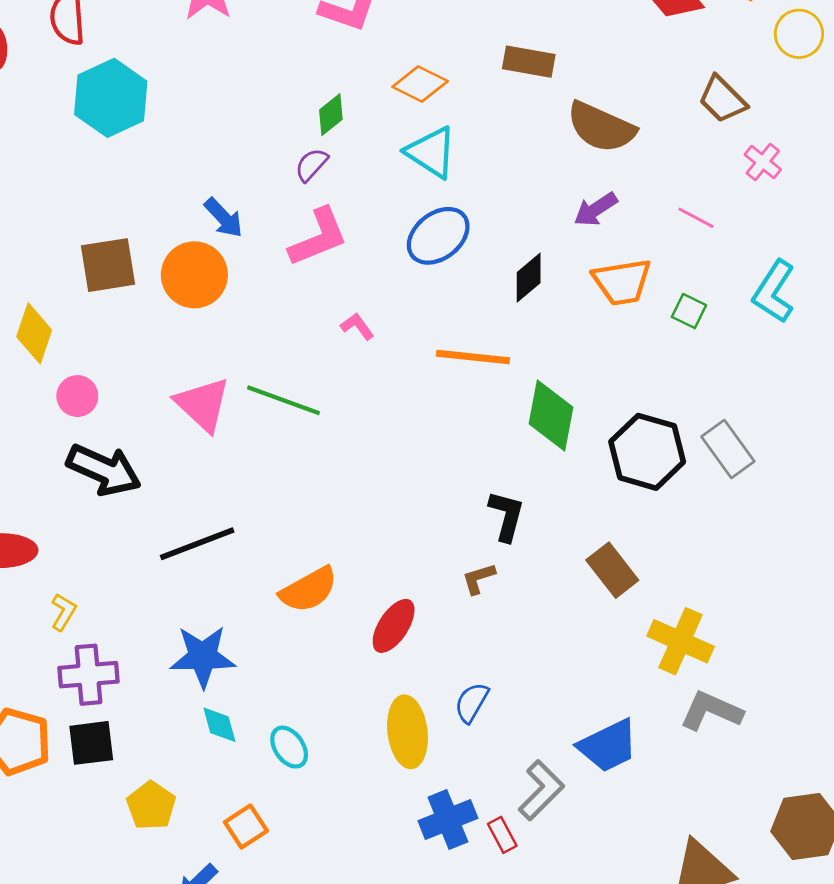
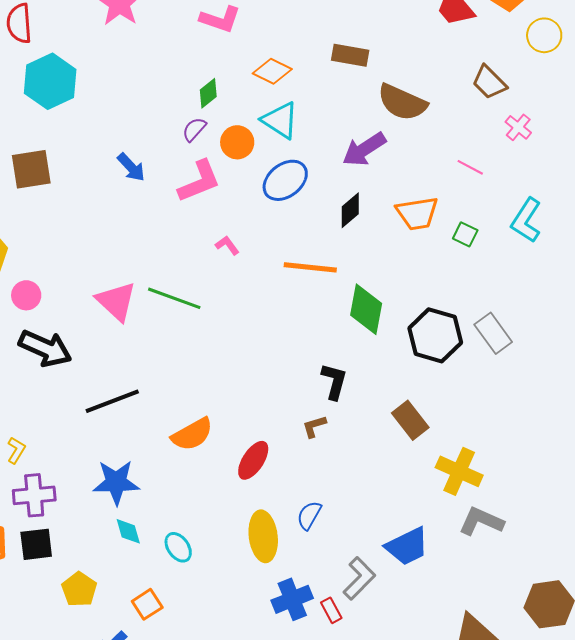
purple arrow: (596, 209) -> (364, 149), moved, size x1.4
brown square: (108, 265) -> (31, 169), moved
orange circle: (194, 275) -> (237, 142), moved, size x0.7

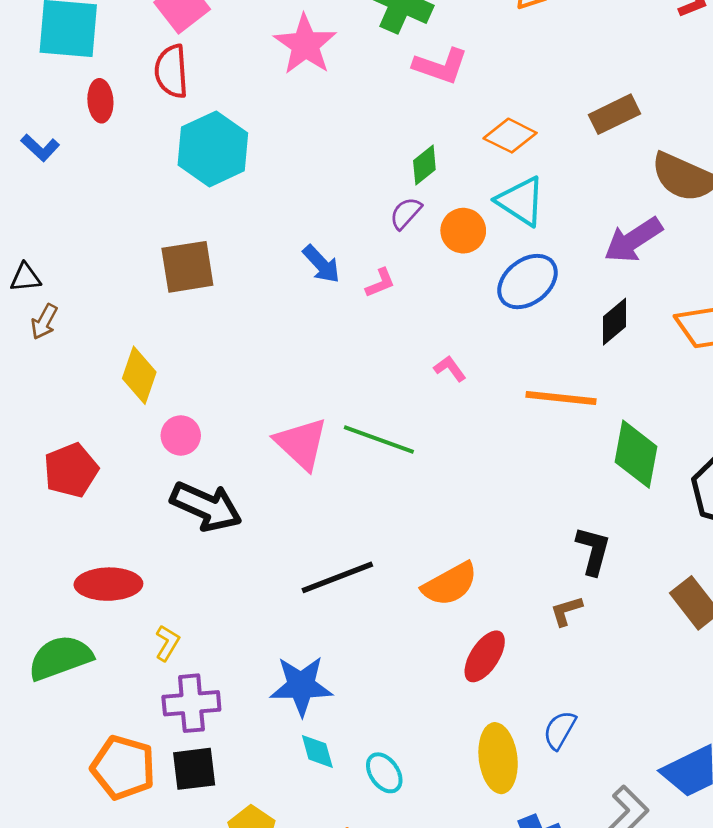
brown rectangle: (350, 55) -> (615, 114), turned -36
pink L-shape: (199, 181) -> (380, 283), moved, size x0.5
black line: (112, 401) -> (337, 577), moved
orange semicircle: (192, 434) -> (450, 584), moved

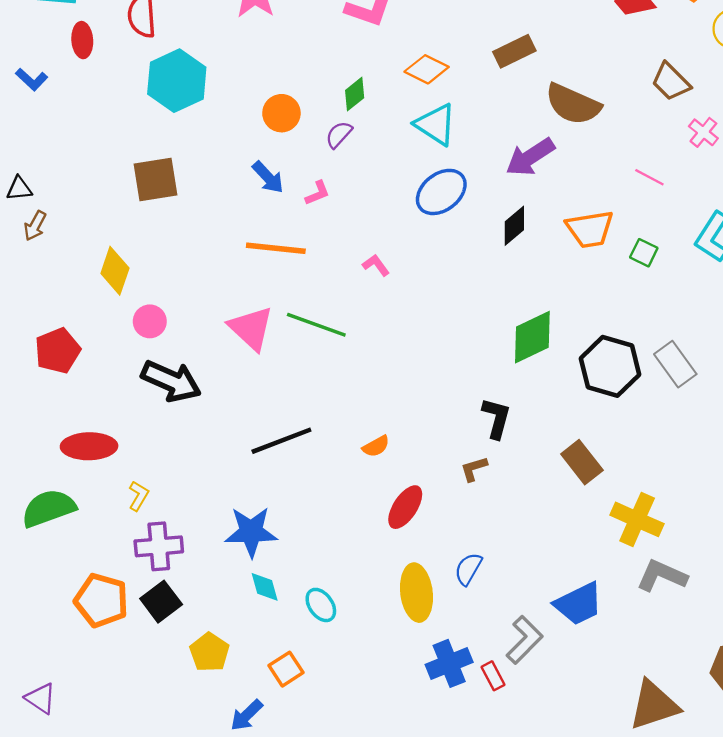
orange circle: (463, 231) -> (281, 113), moved
orange line: (561, 398) -> (276, 248), moved
green diamond: (636, 454) -> (532, 337), turned 54
orange semicircle: (450, 584) -> (376, 446), size x0.6
black square: (194, 769) -> (161, 602), turned -30

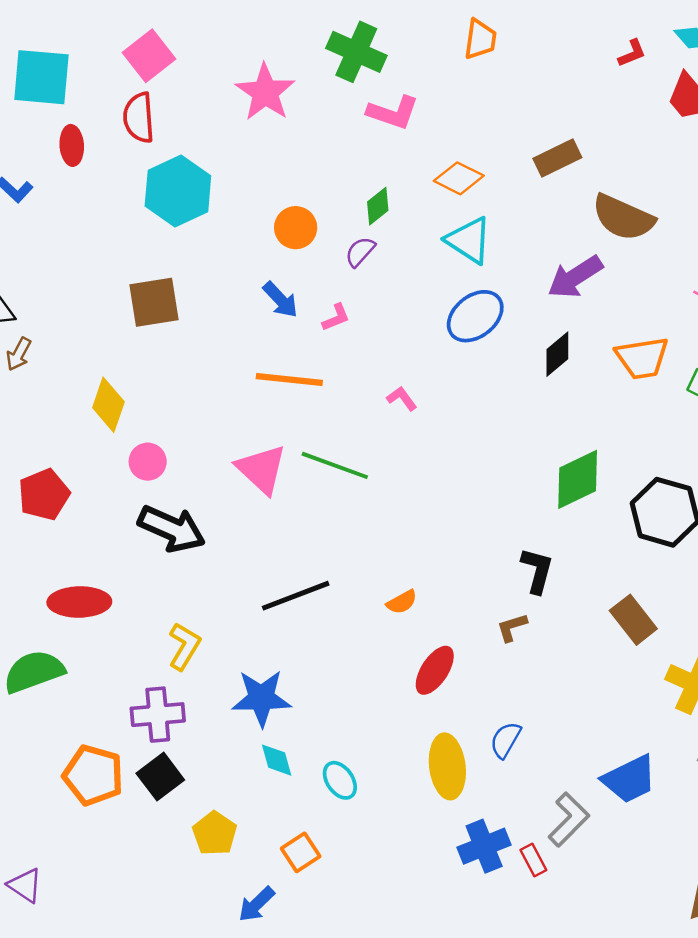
yellow L-shape: (139, 496) -> (184, 646), moved, size x1.4

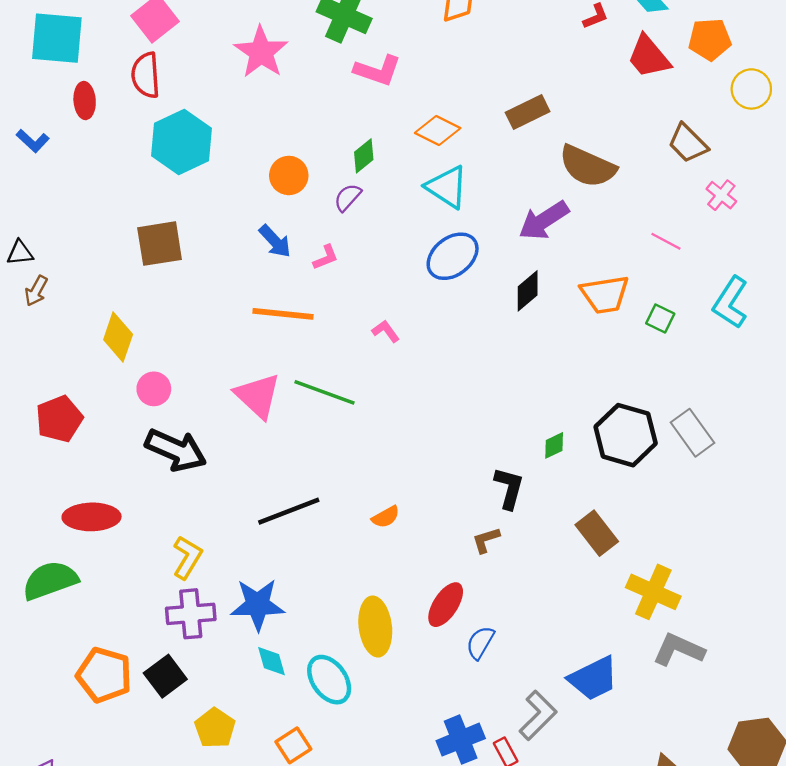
green diamond: (578, 479) -> (554, 445), moved, size x0.5
red ellipse: (435, 670) -> (446, 605), moved
purple cross: (158, 715) -> (191, 614), moved
yellow ellipse: (447, 766) -> (375, 627), moved
cyan ellipse: (340, 780) -> (329, 680), size x1.4

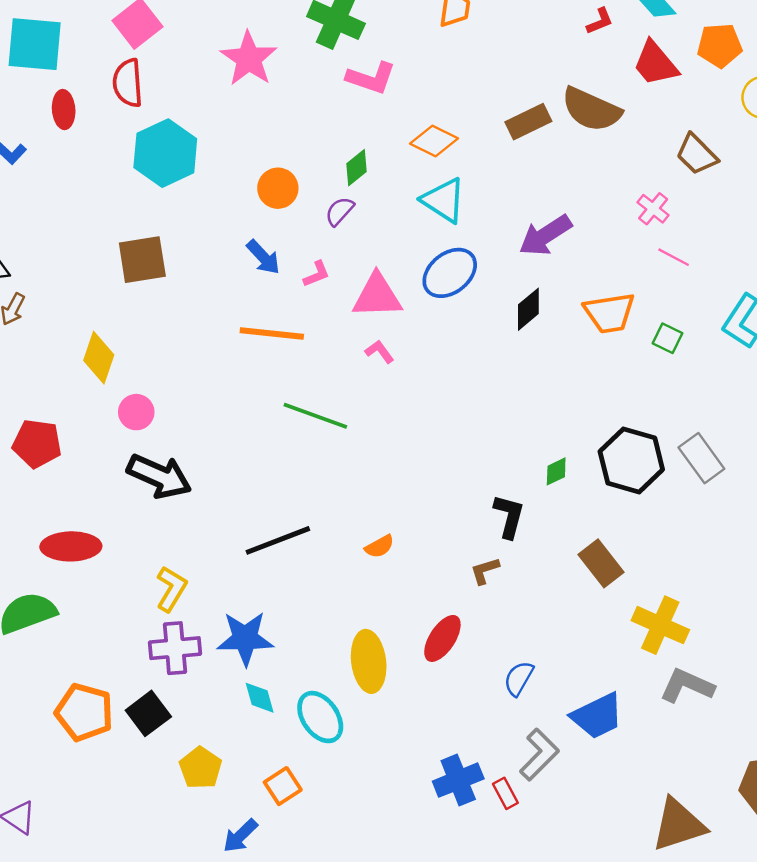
brown semicircle: (588, 166) -> (591, 110), moved
pink cross: (721, 195) -> (653, 209), moved
pink triangle: (258, 396) -> (377, 296), moved, turned -45
red pentagon: (59, 419) -> (37, 444), turned 30
blue semicircle: (480, 643) -> (519, 678), moved

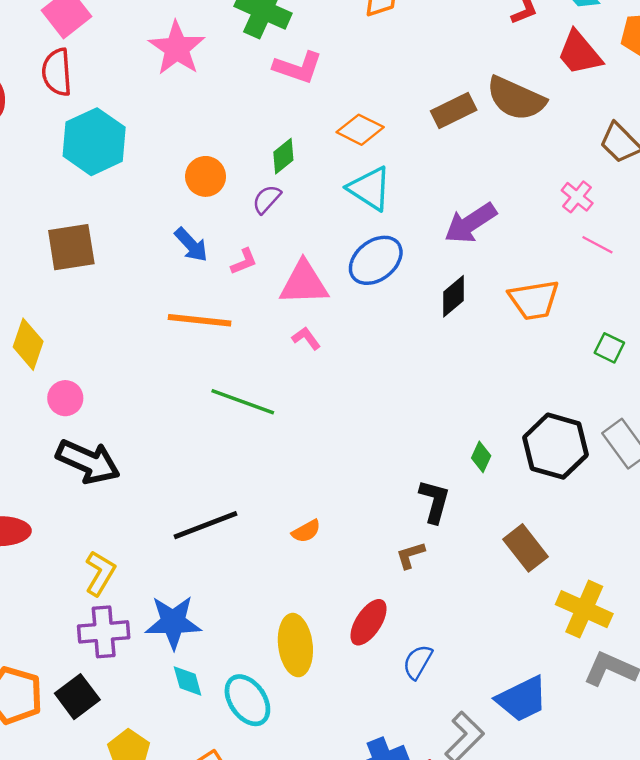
green square: (668, 338) -> (609, 348), moved
green diamond: (556, 471) -> (481, 457), turned -40
blue semicircle: (519, 678) -> (418, 662), moved

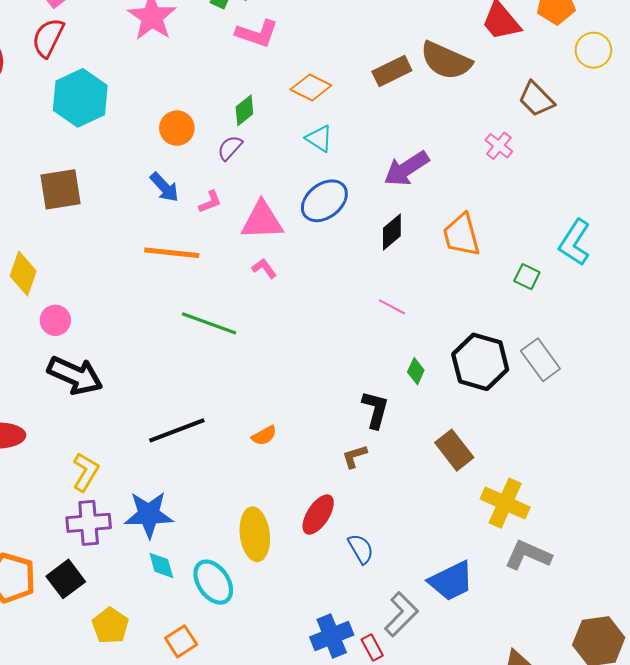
red semicircle: (57, 72) -> (48, 38), turned 30
cyan triangle: (370, 188) -> (319, 138), size x0.7
pink line: (597, 245) -> (392, 307), moved
orange trapezoid: (534, 300) -> (462, 235), turned 84
blue semicircle: (418, 662) -> (361, 549), turned 120

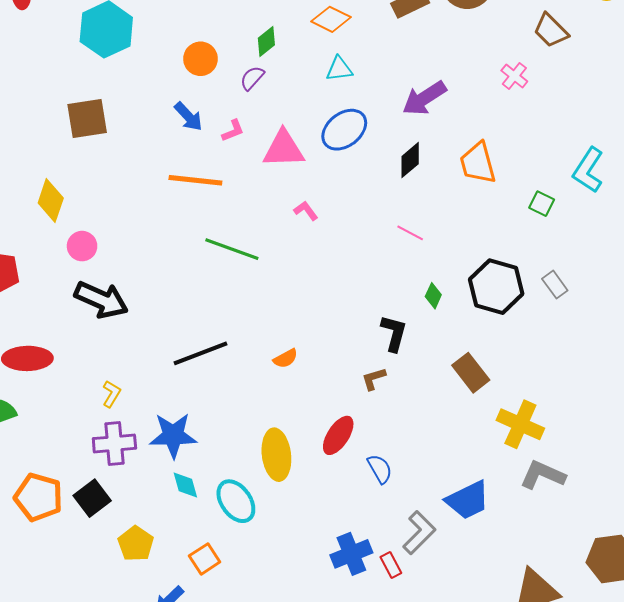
cyan triangle: (319, 138) -> (339, 69), turned -40
pink L-shape: (264, 268) -> (306, 211), moved
gray rectangle: (540, 360) -> (555, 285), size x0.7
yellow L-shape: (85, 472) -> (111, 394), size x0.7

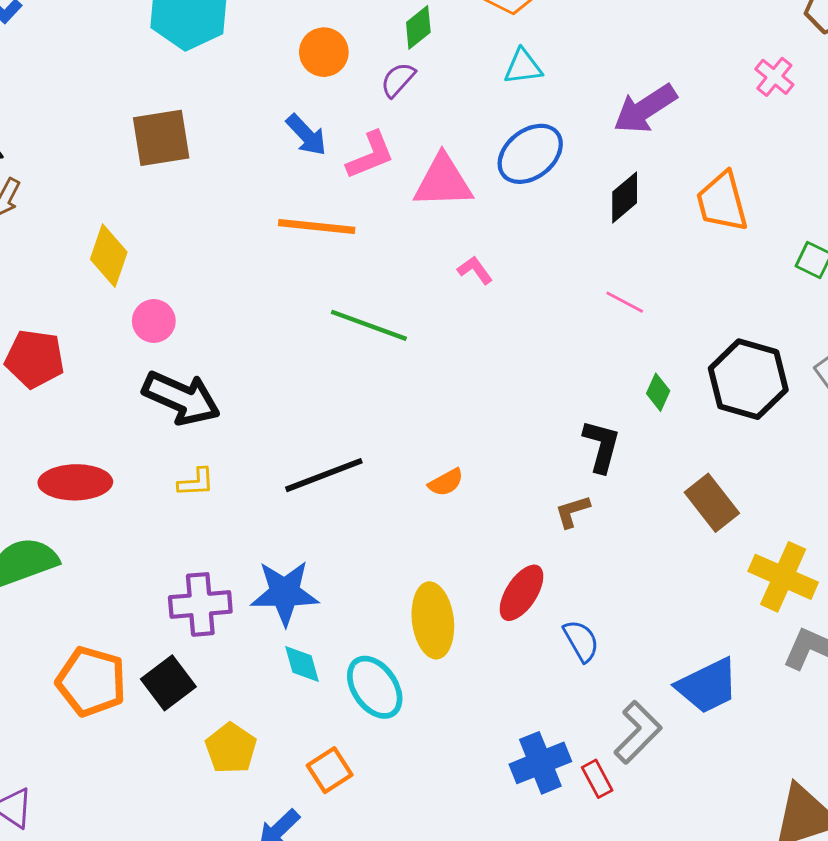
pink L-shape: (233, 131) -> (370, 155), size x1.5
yellow L-shape: (111, 394) -> (196, 482), moved, turned 56

